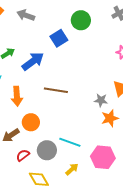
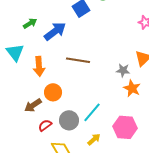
orange star: (110, 118) -> (132, 88), turned -30
cyan line: (70, 142) -> (92, 112), turned -70

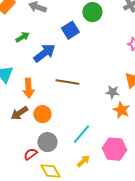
green arrow: (30, 23) -> (22, 37), moved
brown arrow: (33, 105) -> (19, 113), moved
gray circle: (69, 120) -> (47, 142), moved
red semicircle: (45, 125) -> (30, 154), moved

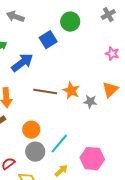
orange star: (121, 110) -> (71, 91), moved
orange circle: (42, 114) -> (31, 130), moved
gray circle: (47, 142) -> (35, 152), moved

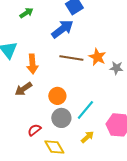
blue arrow: (22, 63) -> (62, 29), moved

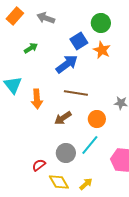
orange star: (97, 57) -> (102, 50), moved
brown arrow: (23, 89) -> (63, 118), moved
orange circle: (57, 96) -> (97, 119), moved
yellow arrow: (87, 137) -> (86, 184), moved

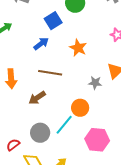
orange star: (102, 50) -> (78, 48), moved
blue arrow: (67, 64) -> (41, 44), size x0.7
orange circle: (97, 119) -> (80, 108), moved

